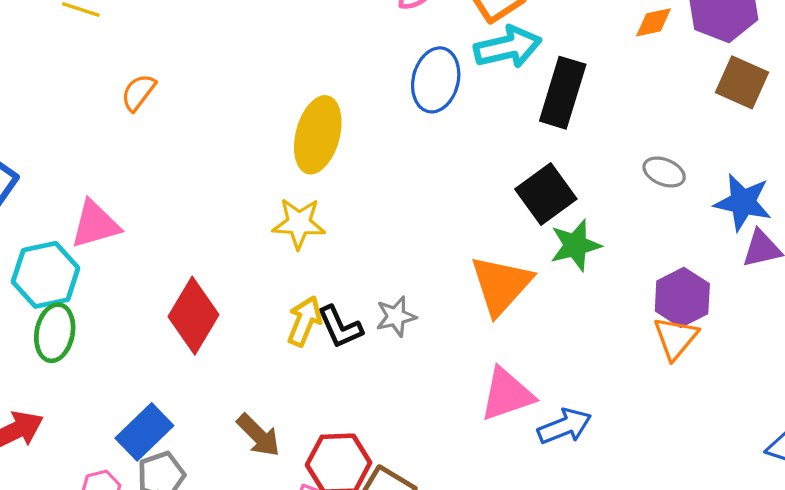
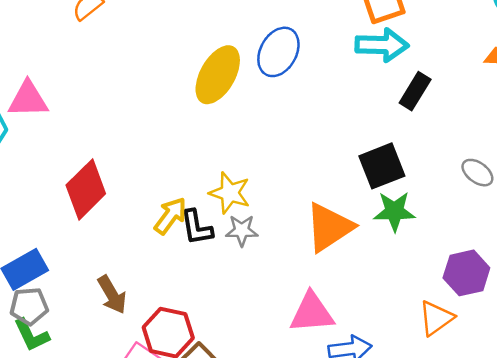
blue ellipse: (436, 80) -> (278, 52), moved
black rectangle: (563, 93) -> (415, 91), size x0.7
yellow star: (299, 223) -> (230, 193), moved
orange triangle: (676, 338) -> (436, 318), moved

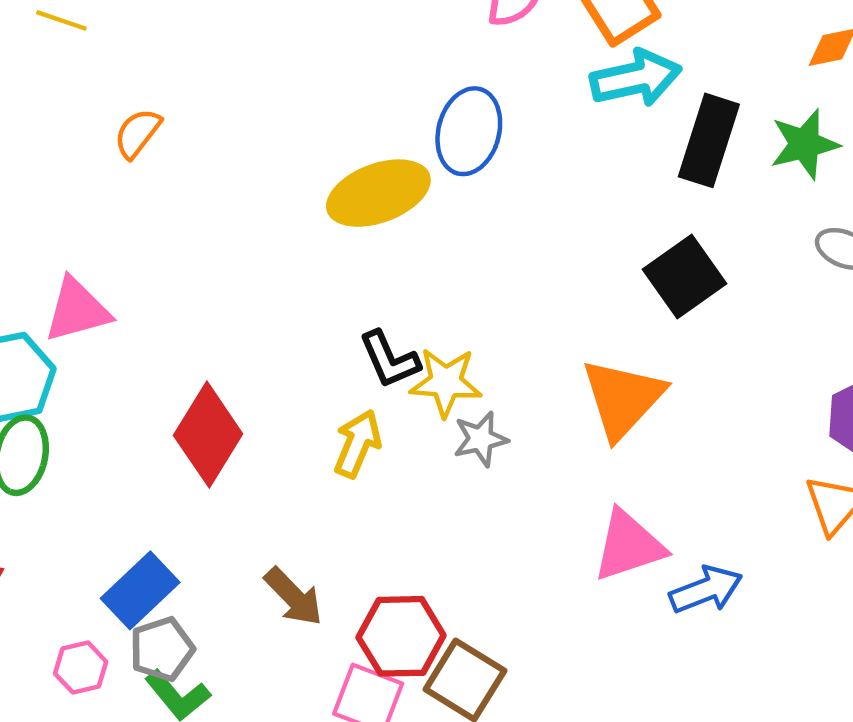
yellow ellipse: (218, 75) -> (378, 193), turned 54
black rectangle: (415, 91) -> (709, 140), size x1.4
green star: (394, 211) -> (805, 144), moved
black L-shape: (197, 227) -> (389, 359), moved

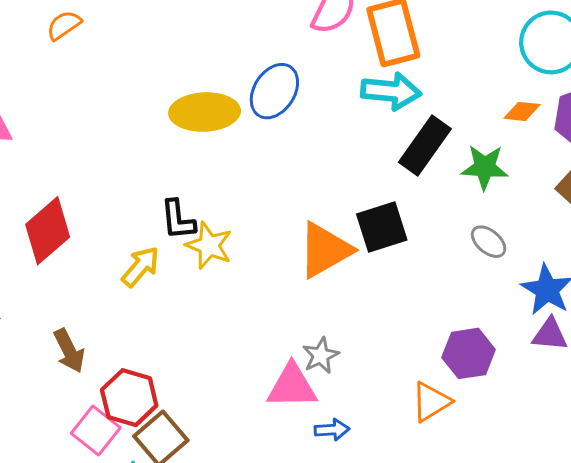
orange triangle: (623, 398) -> (325, 250), moved
gray star: (481, 439) -> (321, 356), moved, turned -30
blue arrow: (706, 590) -> (332, 430), size x0.7

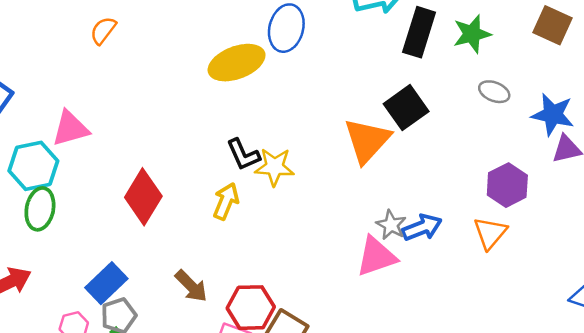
blue arrow: (332, 430) -> (422, 227), moved, size x1.4

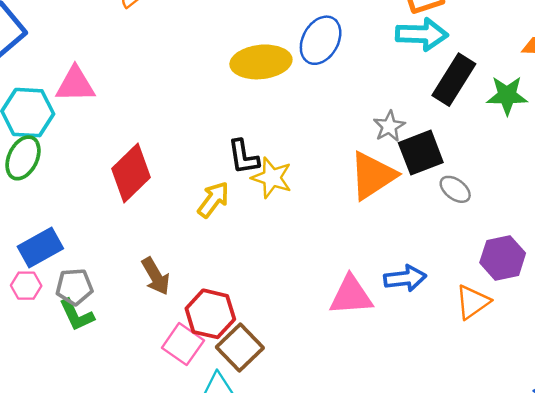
gray ellipse: (494, 92) -> (455, 189), moved
gray star: (391, 225) -> (389, 126), moved
blue rectangle: (106, 283) -> (40, 248), moved

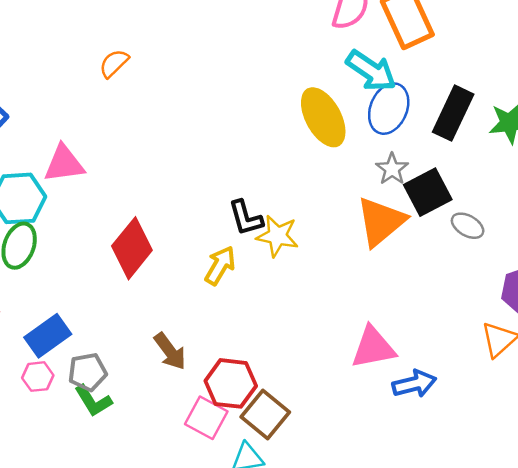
cyan arrow: (422, 34) -> (371, 71), moved, turned 39
blue ellipse: (321, 40) -> (389, 109), moved
yellow ellipse: (261, 62) -> (323, 117), moved, turned 74
blue arrow: (405, 278) -> (414, 384), moved

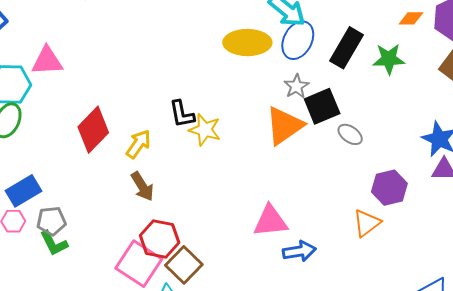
yellow ellipse: (323, 117) -> (247, 43), turned -66
yellow arrow: (220, 265) -> (138, 144), moved
brown arrow: (170, 351) -> (142, 186), moved
pink square: (206, 418) -> (139, 264), size x1.4

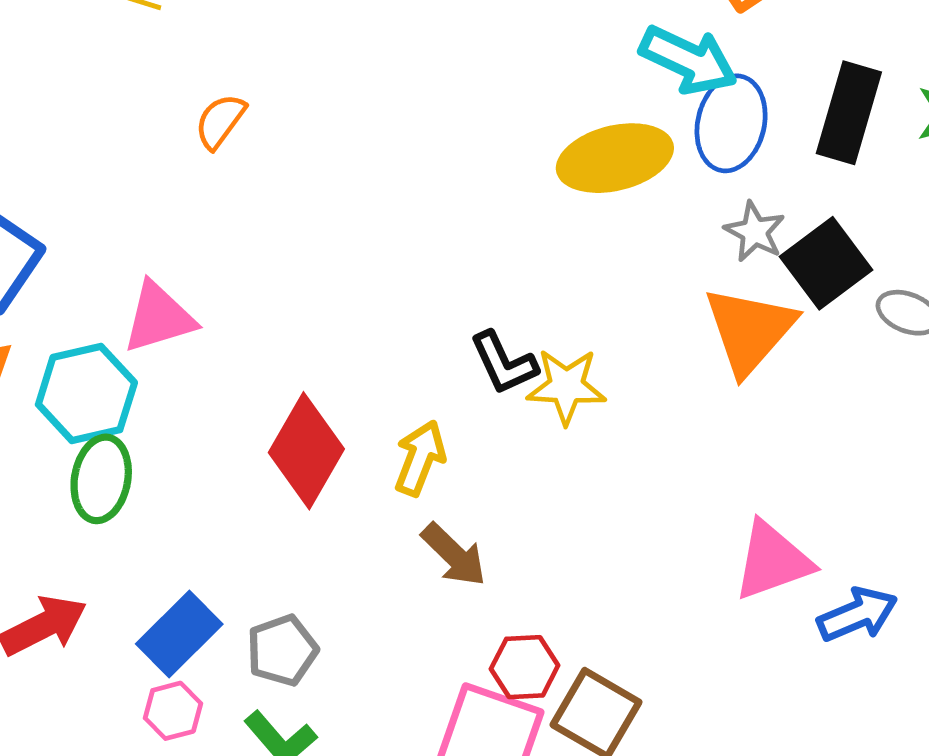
gray pentagon: (51, 221) -> (282, 650), moved
red hexagon: (160, 239) -> (525, 667), size x0.7

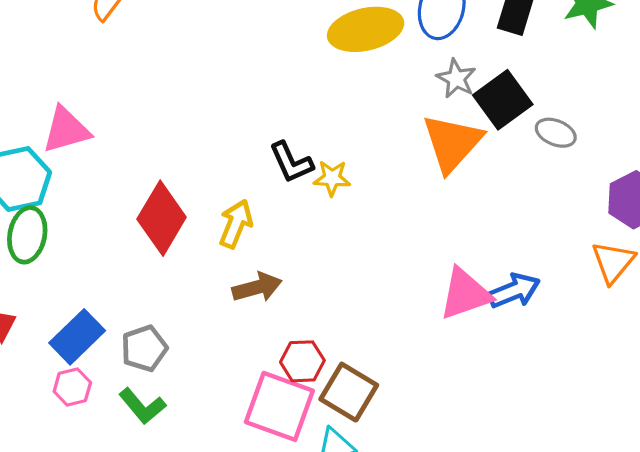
yellow star: (566, 386) -> (332, 178), size x0.7
brown arrow: (454, 555) -> (257, 287), turned -60
blue arrow: (857, 615) -> (514, 291), moved

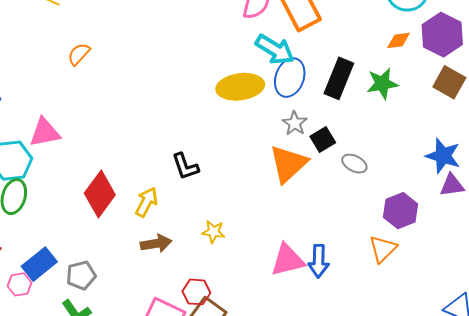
black square: (503, 100) -> (323, 140), size x0.7
yellow star: (332, 178) -> (214, 232), moved
blue arrow: (514, 291) -> (319, 261), turned 108
red hexagon: (302, 361) -> (196, 292), moved
pink hexagon: (72, 387) -> (19, 284), moved

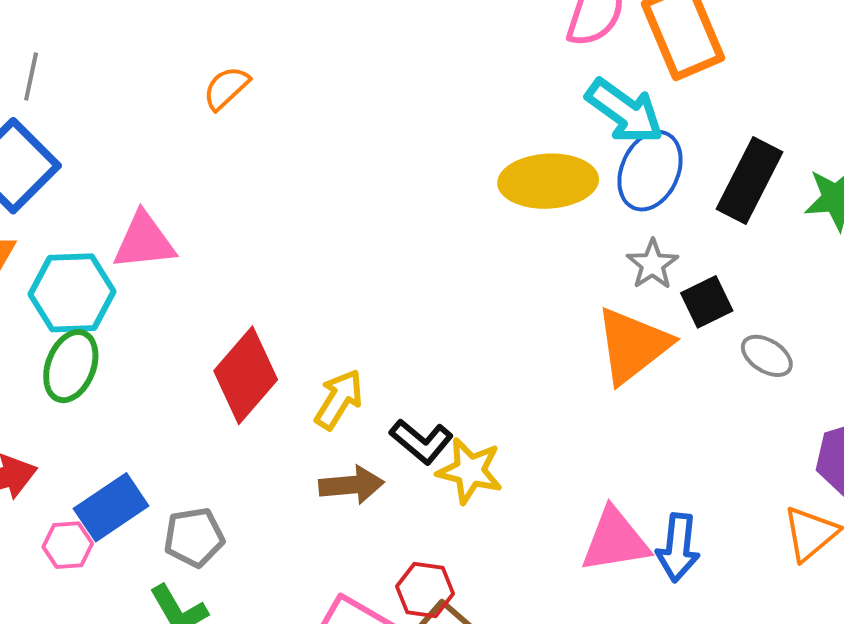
black L-shape: (185, 166) -> (421, 441), moved, turned -36
yellow star: (214, 232) -> (470, 471), size x1.4

